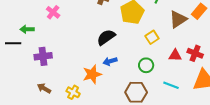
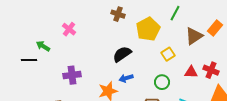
green arrow: (27, 29) -> (43, 46), turned 32
purple cross: (43, 56) -> (72, 75), moved

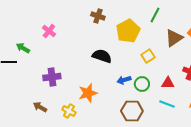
black semicircle: (122, 54) -> (102, 56), turned 54
red triangle: (191, 72) -> (168, 83), moved
blue arrow: (126, 78) -> (124, 80), moved

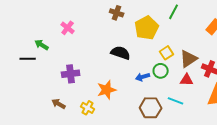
brown triangle: (174, 38) -> (189, 59), moved
green circle: (142, 84) -> (161, 71), moved
cyan line: (167, 104) -> (176, 101), moved

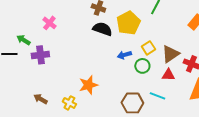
black semicircle: (121, 53) -> (102, 29), moved
purple cross: (71, 74) -> (40, 55), moved
blue arrow: (143, 77) -> (124, 55), moved

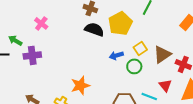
red triangle: (168, 75) -> (165, 85), moved, turned 48

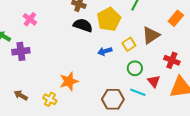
brown triangle: (162, 54) -> (151, 35), moved
green circle: (134, 66) -> (135, 68), moved

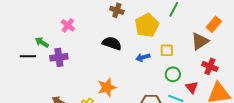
black semicircle: (83, 25) -> (112, 43), moved
brown triangle: (151, 35) -> (200, 41), moved
yellow square: (129, 44) -> (167, 50), turned 32

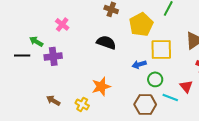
yellow square: (167, 50) -> (161, 49), size x1.6
blue arrow: (143, 57) -> (139, 64), moved
green circle: (173, 74) -> (155, 79), moved

